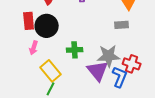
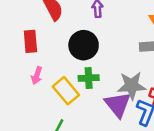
black circle: (47, 26) -> (84, 45), moved
yellow rectangle: (51, 71) -> (66, 91), moved

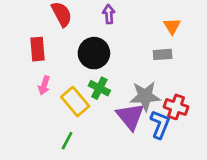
green cross: (89, 78) -> (99, 88), turned 30

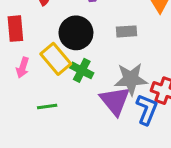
gray rectangle: (163, 54) -> (127, 31), moved
yellow rectangle: (75, 102) -> (56, 59), moved
green line: (67, 141) -> (47, 107), moved, turned 54

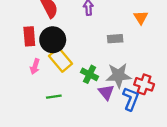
black circle: (76, 33) -> (53, 40), moved
green cross: (82, 70) -> (89, 74), moved
purple triangle: (115, 101) -> (106, 92), size x0.7

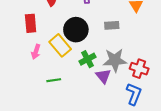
black circle: (53, 40) -> (76, 30), moved
green cross: (89, 74) -> (87, 59), turned 35
blue L-shape: (131, 99) -> (134, 94), moved

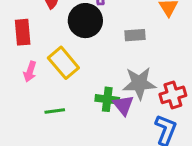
black circle: (76, 30) -> (85, 21), moved
green cross: (87, 59) -> (107, 99), moved, turned 35
red cross: (139, 69) -> (173, 95), turned -36

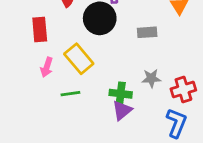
gray star: (139, 83) -> (151, 78), size x0.6
purple triangle: (123, 105) -> (122, 110), moved, turned 30
green line: (55, 111) -> (70, 94), moved

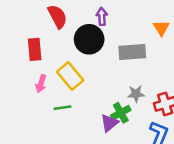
gray rectangle: (147, 32) -> (132, 52), size x1.5
green cross: (121, 94) -> (121, 113), moved, turned -36

